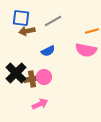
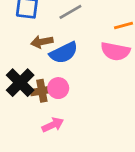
brown arrow: (27, 31) -> (42, 42), moved
blue semicircle: (48, 51) -> (64, 53), size x1.5

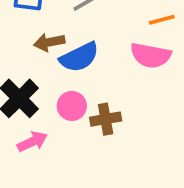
brown cross: (42, 91) -> (106, 119), moved
pink arrow: (53, 125) -> (32, 142), moved

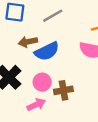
pink arrow: (32, 142) -> (36, 105), moved

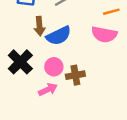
brown arrow: (28, 42) -> (40, 26), turned -84

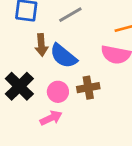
blue semicircle: (59, 36) -> (63, 56), turned 65
brown cross: (75, 75) -> (88, 88), moved

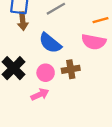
brown arrow: (41, 45) -> (23, 21), moved

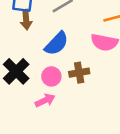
blue semicircle: (50, 43) -> (56, 44), turned -85

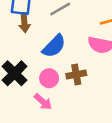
pink arrow: (45, 100) -> (43, 102), turned 66

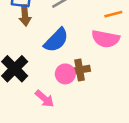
pink circle: (49, 78) -> (65, 74), moved

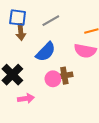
pink arrow: (44, 99) -> (26, 99), moved, turned -49

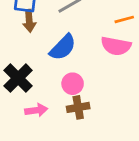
brown cross: (64, 76) -> (78, 107), moved

